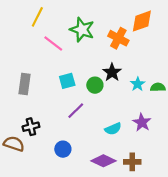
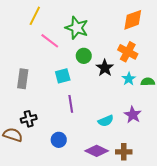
orange cross: (118, 38) -> (128, 52), moved
green circle: (95, 85) -> (84, 56), moved
purple line: (76, 111) -> (71, 104), turned -54

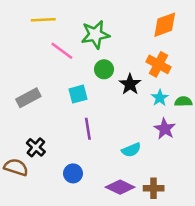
yellow line: (35, 16) -> (43, 20), turned 60
green star: (77, 28) -> (95, 35), turned -30
gray rectangle: (23, 79) -> (28, 98), turned 54
purple star: (133, 115) -> (165, 129), moved
black cross: (29, 119) -> (36, 147), turned -35

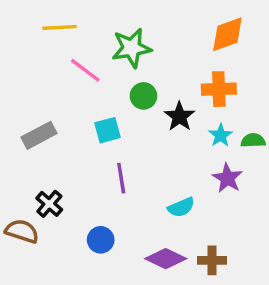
orange cross: (159, 64) -> (219, 89), turned -30

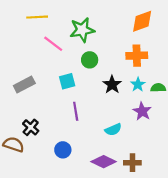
black star: (179, 116) -> (112, 85), moved

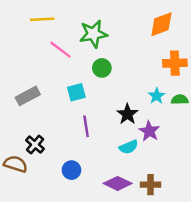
orange cross: (137, 56) -> (175, 63), moved
black star: (112, 85) -> (127, 114), moved
purple star: (142, 111) -> (149, 131), moved

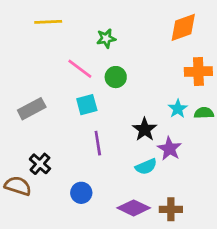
green star: (93, 34) -> (106, 38), size x0.6
pink line: (61, 50) -> (80, 69), moved

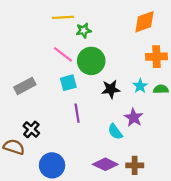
yellow line: (48, 22) -> (63, 17), moved
green circle: (116, 77) -> (91, 61), size x1.6
black star: (145, 129) -> (111, 89), moved, turned 30
cyan semicircle: (146, 167) -> (115, 132), turned 77
blue circle: (81, 193) -> (52, 165), moved, size x1.5

